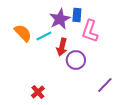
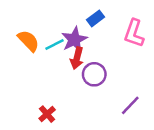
blue rectangle: (77, 15) -> (95, 18), turned 48
purple star: (60, 19) -> (74, 40), moved
pink L-shape: (90, 31) -> (134, 33), moved

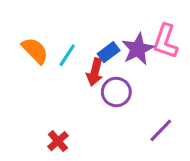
blue rectangle: (95, 18) -> (109, 52), moved
purple star: (74, 40) -> (138, 49), moved
cyan line: (54, 45) -> (67, 55), turned -30

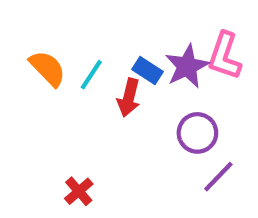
blue rectangle: (109, 52) -> (147, 70), turned 70
purple circle: (116, 92) -> (197, 133), moved

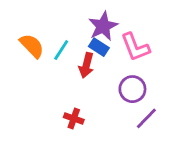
pink L-shape: (225, 56) -> (135, 47), moved, turned -40
purple star: (187, 66) -> (103, 26), moved
red cross: (79, 191) -> (74, 118), moved, turned -30

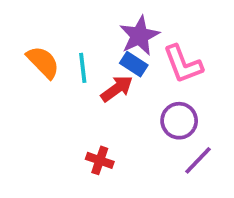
cyan line: (61, 50) -> (83, 68), turned -40
red arrow: (86, 65) -> (117, 89), turned -140

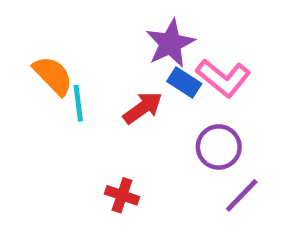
blue rectangle: (134, 64) -> (184, 83), moved
pink L-shape: (183, 64) -> (223, 78), turned -30
cyan line: (83, 68) -> (78, 103), moved

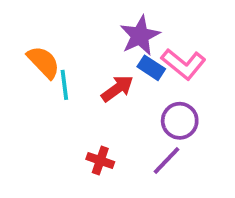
purple line: (242, 195) -> (166, 160), moved

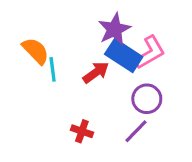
pink L-shape: (184, 64) -> (150, 52), turned -69
blue rectangle: (151, 68) -> (124, 55), size x1.6

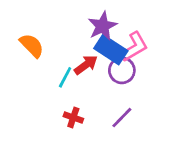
cyan line: (53, 69) -> (65, 77), moved, turned 35
purple circle: (147, 99) -> (122, 70), moved

